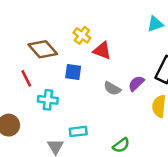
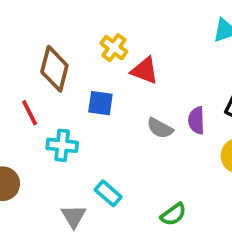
brown diamond: (43, 49) -> (54, 69), turned 56
purple semicircle: (136, 83) -> (196, 120), turned -48
cyan rectangle: (78, 131) -> (108, 193), turned 48

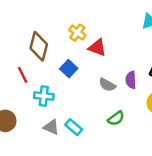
blue square: (100, 103) -> (69, 69), turned 35
green semicircle: (173, 214) -> (116, 118), moved
gray triangle: (74, 216) -> (51, 127), moved, turned -35

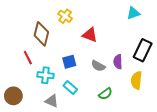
yellow cross: (77, 33) -> (65, 16), moved
blue square: (69, 69) -> (69, 62), moved, turned 32
cyan rectangle: (74, 127) -> (70, 88), moved

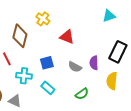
gray triangle: (52, 101) -> (15, 101), moved

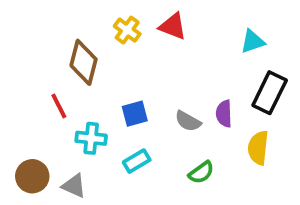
cyan triangle: (109, 16) -> (253, 41), moved
red triangle: (67, 37) -> (173, 26), moved
cyan rectangle: (48, 88) -> (137, 161), turned -72

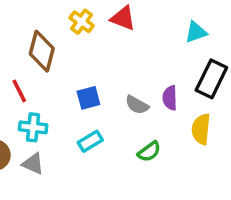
cyan cross: (91, 138) -> (33, 127), moved

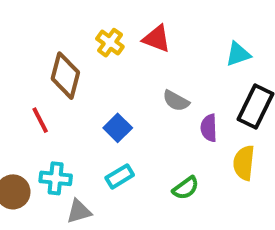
blue square: (88, 98) -> (118, 128), turned -30
gray semicircle: (137, 105) -> (176, 101), moved
cyan cross: (33, 127) -> (56, 178), moved
gray triangle: (33, 164) -> (79, 211), moved, turned -40

